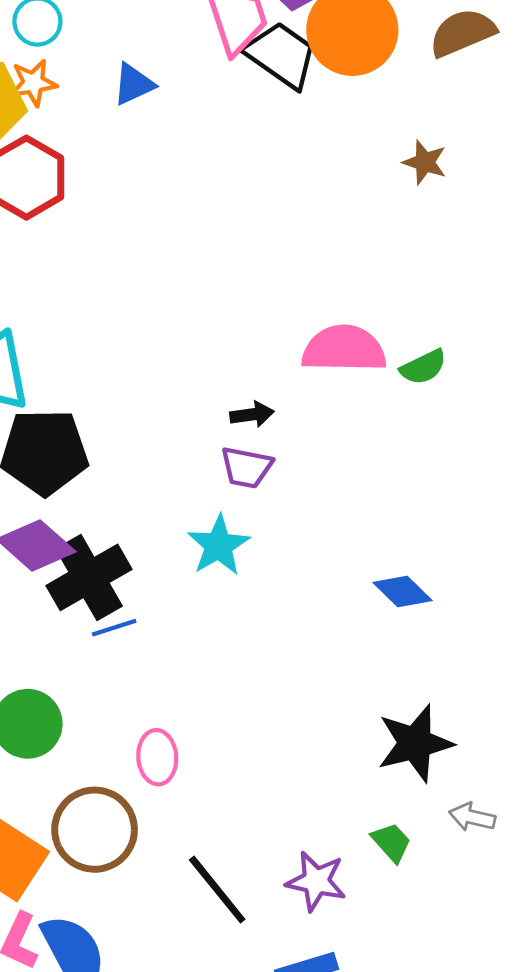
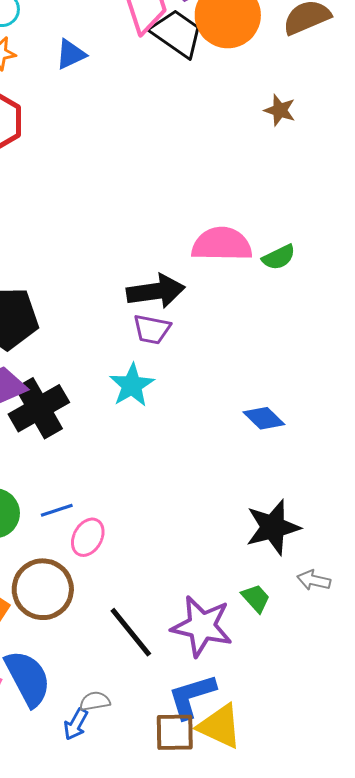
black arrow: (252, 414) -> (156, 291), size x1.8
blue line: (114, 628) -> (57, 510), moved
pink ellipse: (157, 757) -> (88, 537), turned 33
purple star: (316, 881) -> (202, 626), size x1.4

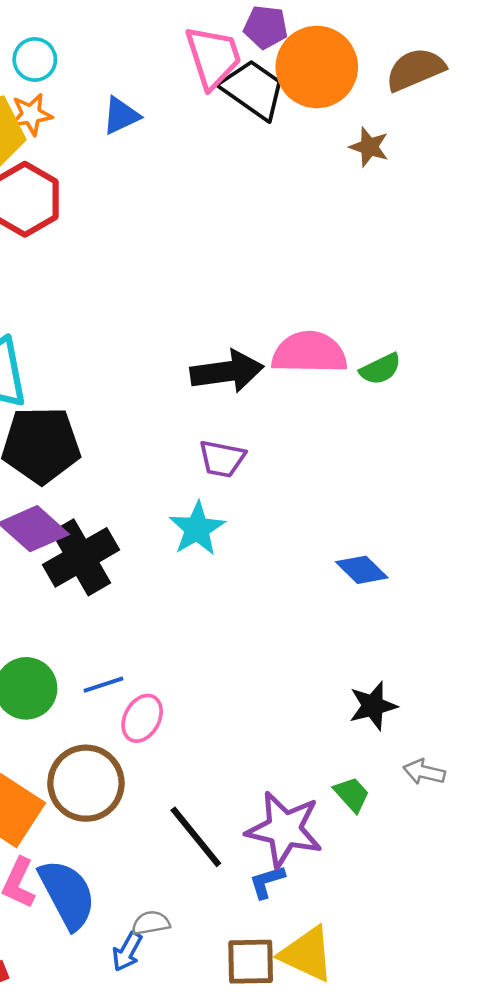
brown star: (280, 110) -> (369, 147), moved
black arrow: (156, 291) -> (227, 371), moved
black star: (273, 527) -> (373, 706), size x0.7
blue L-shape: (192, 696) -> (267, 882), moved, size x0.6

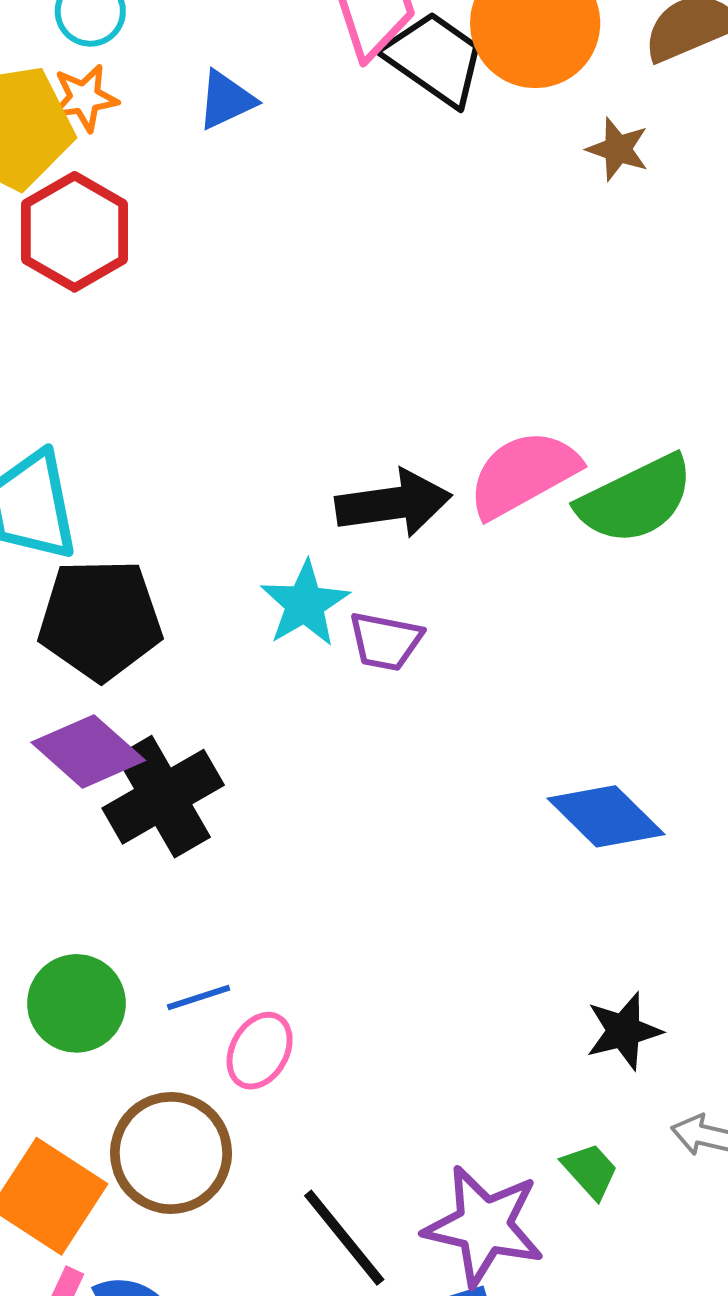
pink semicircle: (309, 353) -> (523, 474), turned -30
green semicircle: (380, 369) -> (636, 499), size x1.8
cyan star: (197, 529) -> (305, 604), moved
blue diamond: (362, 570) -> (606, 816), size x1.4

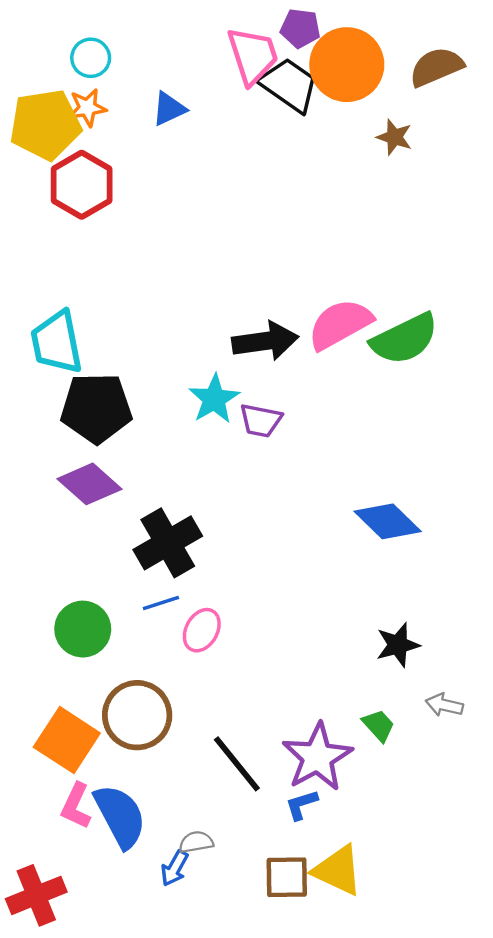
black cross: (163, 797) -> (168, 543), moved
blue line: (199, 997) -> (161, 603), moved
pink ellipse: (260, 1051) -> (202, 630), moved
purple star: (484, 1226) -> (317, 757), turned 30

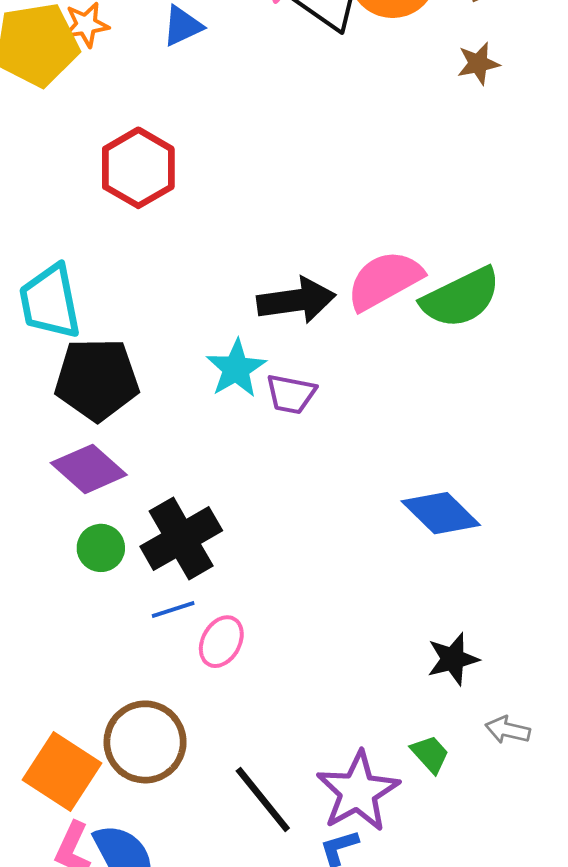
brown star: (394, 137) -> (478, 63), moved, turned -30
red hexagon: (82, 185) -> (138, 168), moved
green circle: (83, 629) -> (101, 548), moved, size x0.7

